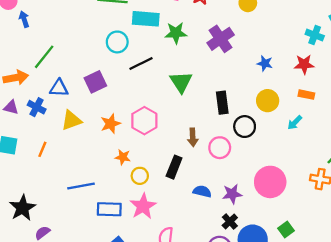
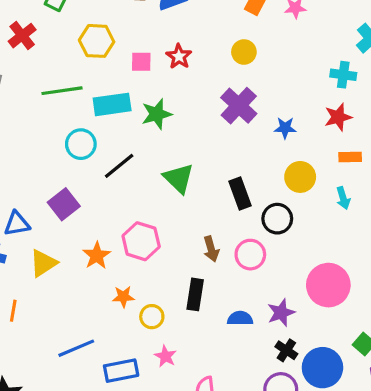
purple cross: (221, 39) -> (239, 106), moved
cyan arrow: (295, 123) -> (343, 198), turned -49
pink star: (143, 206) -> (165, 356), size x0.6

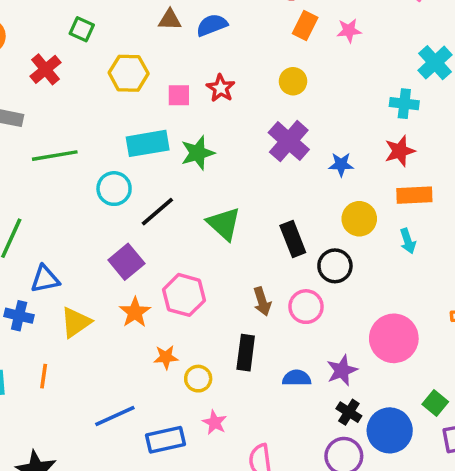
green line: (62, 91) -> (55, 156), moved
orange rectangle: (350, 157) -> (414, 195), size x1.4
purple square: (64, 204) -> (126, 262), moved

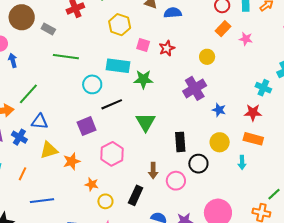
orange star: (135, 312) -> (72, 161), moved
blue line: (115, 416) -> (42, 201), moved

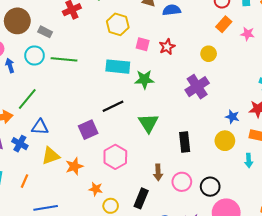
cyan circle: (92, 84) -> (35, 55), moved
blue star: (219, 110) -> (232, 117), moved
black circle: (198, 164) -> (210, 187), moved

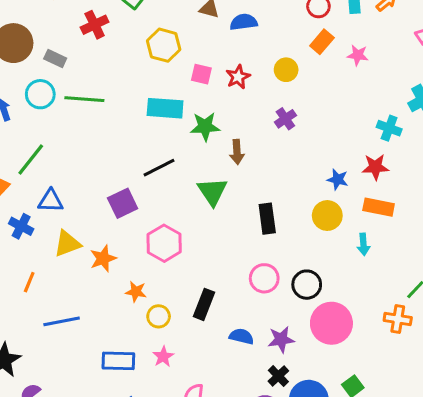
yellow circle: (209, 54) -> (286, 70), moved
purple cross: (197, 87) -> (285, 119), moved, size x0.6
brown arrow: (158, 172) -> (237, 152), moved

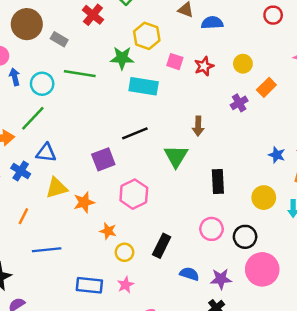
red cross: (95, 25) -> (93, 15), turned -30
orange rectangle: (322, 42) -> (266, 87), moved
cyan circle: (40, 94) -> (42, 84), moved
green star: (205, 127) -> (122, 58), moved
yellow circle: (327, 216) -> (264, 198), moved

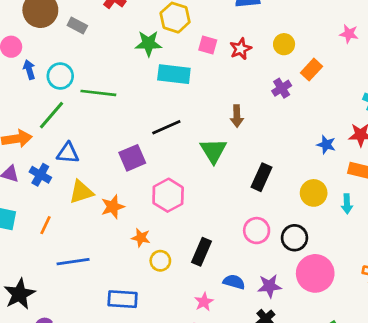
green line: (80, 74) -> (98, 93), moved
black rectangle: (218, 181) -> (261, 177), turned 30
pink star: (125, 285) -> (204, 302), moved

